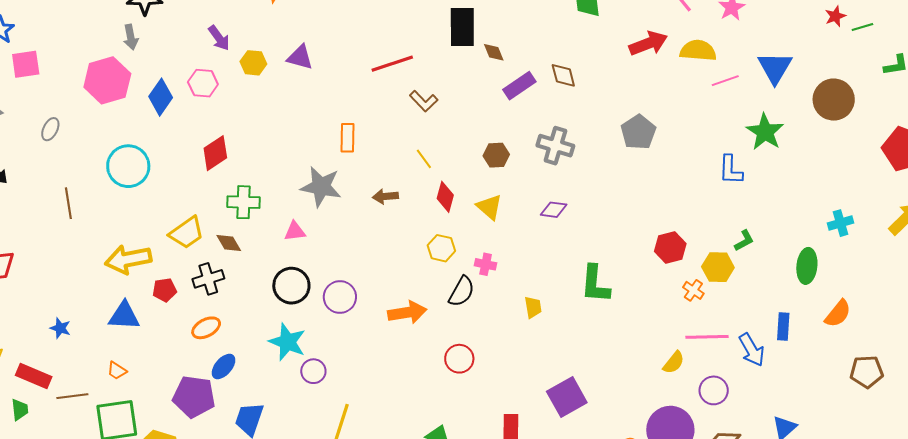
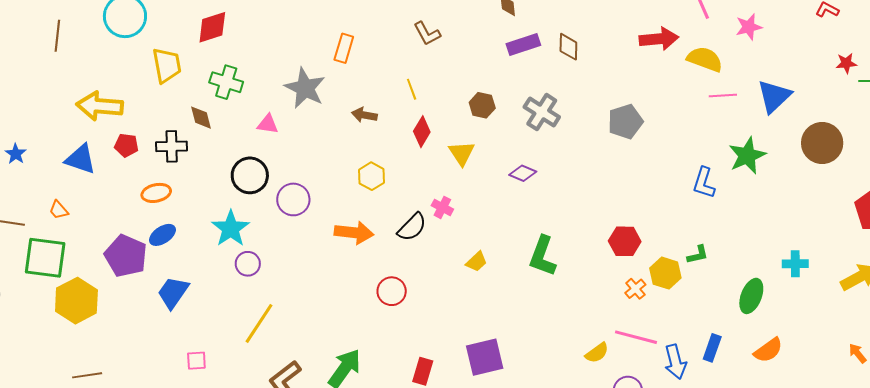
yellow trapezoid: (187, 233) -> (167, 65), moved, turned -81
yellow hexagon: (441, 248) -> (371, 176), moved
yellow trapezoid: (533, 307) -> (476, 262), turned 40

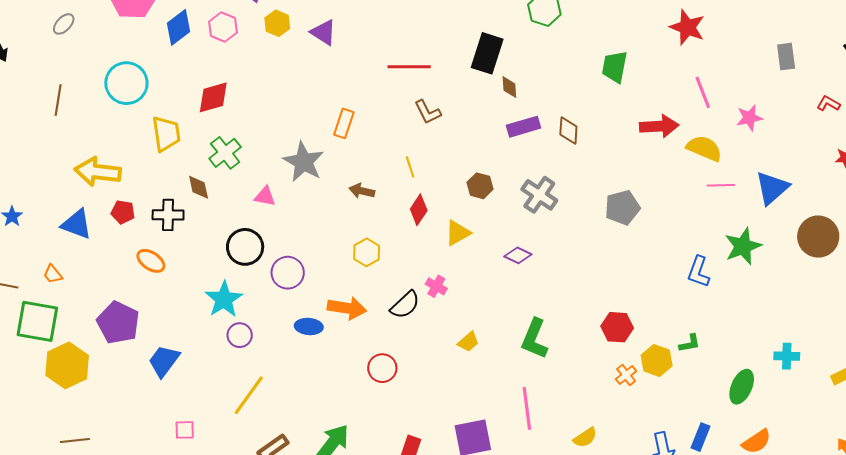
green cross: (226, 82) -> (225, 153), turned 32
yellow triangle: (462, 153) -> (458, 233), turned 32
orange ellipse: (156, 193) -> (151, 261), turned 44
blue ellipse: (162, 235) -> (309, 326), moved, turned 36
pink line: (636, 337) -> (527, 408), moved, turned 66

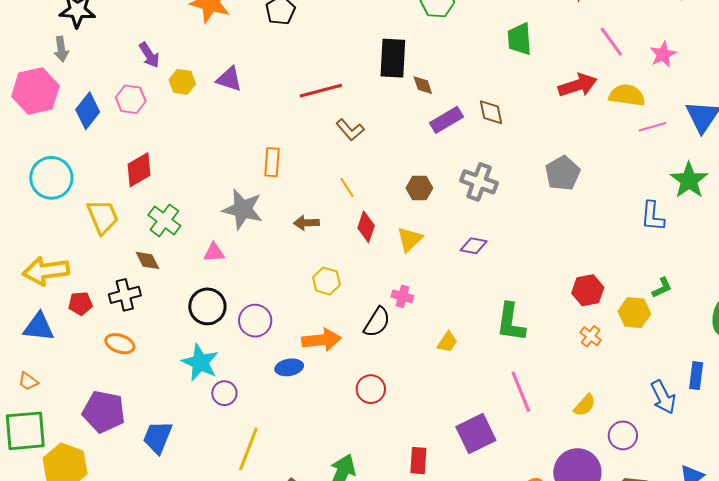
orange cross: (626, 375) -> (591, 336), moved

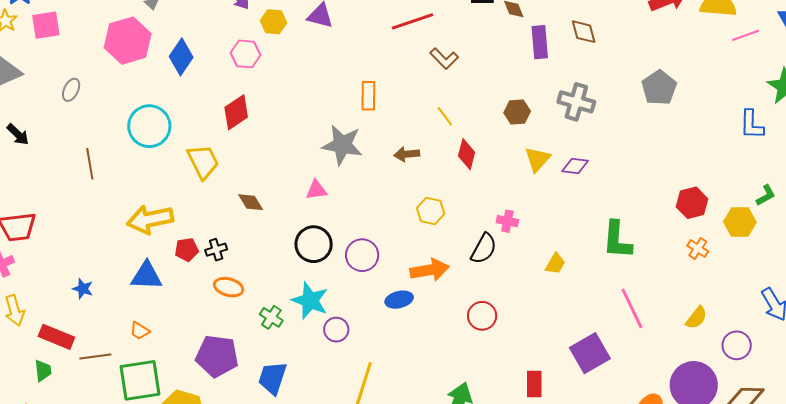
pink hexagon: (131, 99) -> (246, 54), moved
purple rectangle: (447, 120) -> (540, 42), turned -60
green cross: (164, 220) -> (271, 317), moved, size x0.7
yellow triangle: (410, 239) -> (537, 159), moved
black cross: (125, 295) -> (216, 250), moved, size x0.7

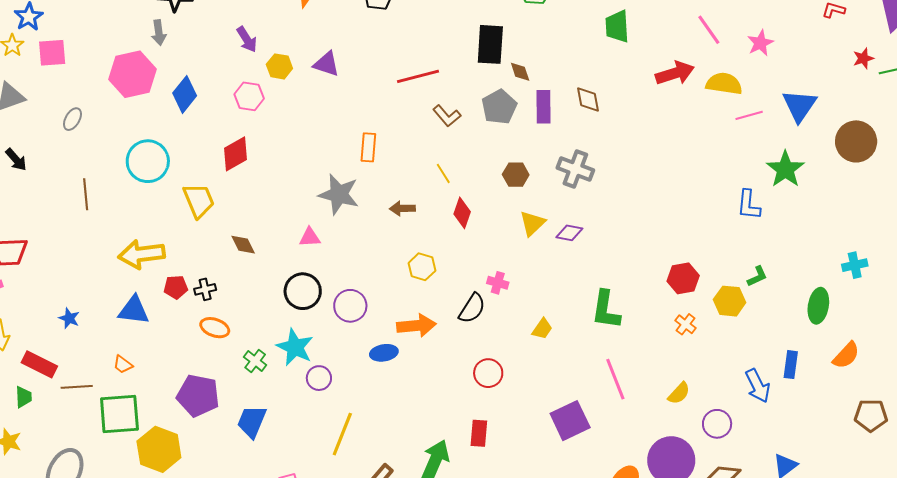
gray pentagon: (659, 88) -> (499, 107), moved
red circle: (482, 316) -> (488, 373), moved
red rectangle: (534, 384) -> (479, 433), moved

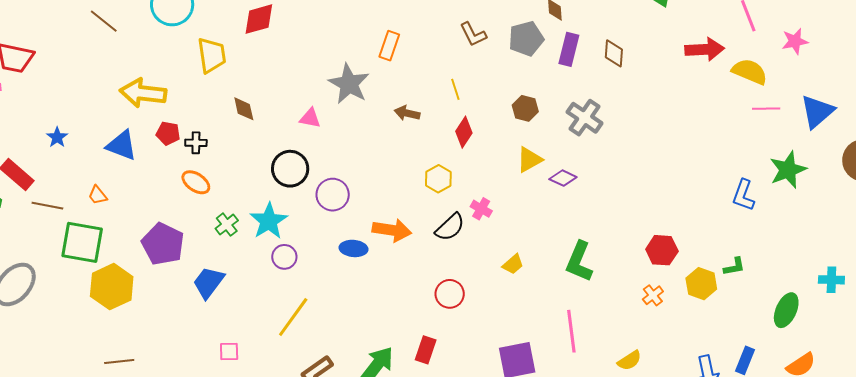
brown line: (86, 194) -> (104, 21), turned -60
yellow hexagon: (422, 267) -> (438, 179), moved

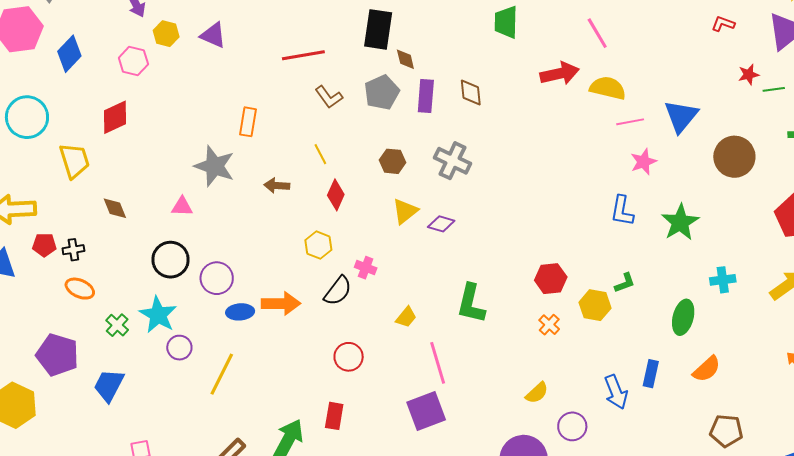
pink star: (795, 41) -> (643, 162), moved
green star: (788, 170) -> (680, 222), moved
blue ellipse: (354, 248) -> (240, 312), moved
yellow line: (293, 317) -> (222, 374), moved
pink line: (571, 331) -> (438, 363), moved

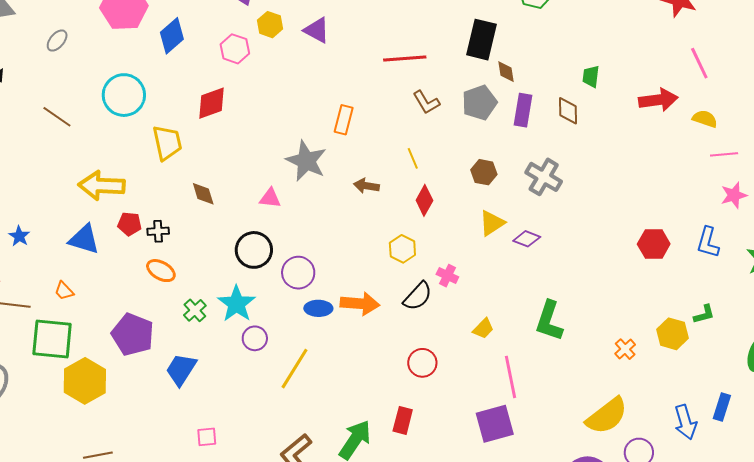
green trapezoid: (506, 22) -> (591, 76), moved, size x0.7
yellow semicircle: (608, 88) -> (705, 119), size x0.7
red hexagon: (551, 279) -> (654, 244), moved
yellow semicircle: (537, 393) -> (607, 416), size x1.8

